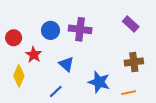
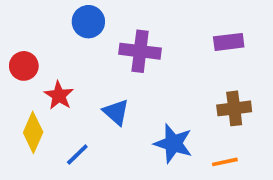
purple rectangle: (131, 24) -> (229, 42), turned -49
blue circle: (51, 30) -> (88, 22), moved
blue line: (56, 92) -> (77, 155), moved

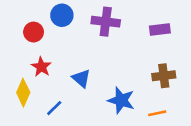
purple cross: (140, 51) -> (106, 22), moved
red circle: (24, 66) -> (34, 32), moved

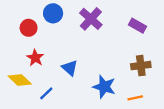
purple cross: (106, 22) -> (91, 19), turned 35
purple rectangle: (160, 29) -> (138, 26), turned 36
yellow diamond: (23, 93) -> (20, 80), turned -70

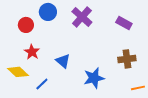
blue star: (104, 87) -> (94, 78), turned -30
orange line: (135, 98) -> (138, 88), moved

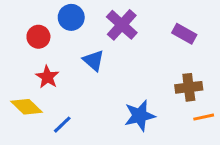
blue triangle: (63, 61) -> (94, 61), moved
orange line: (138, 88) -> (204, 117), moved

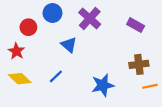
red star: (47, 77) -> (16, 51), moved
blue line: (62, 125) -> (56, 76), moved

